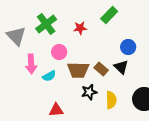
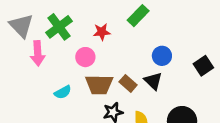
gray triangle: (16, 36) -> (21, 26), moved
pink circle: (59, 52) -> (85, 57), moved
pink arrow: (31, 64) -> (38, 53), moved

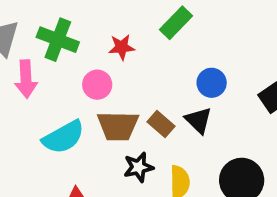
green cross: (59, 27) -> (58, 40), turned -32
cyan semicircle: (63, 92) -> (63, 137), size x1.6

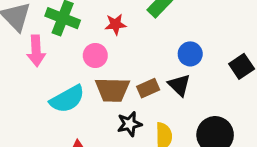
brown rectangle: (161, 124) -> (148, 88), turned -65

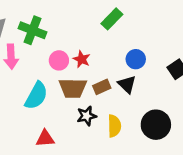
red star: (116, 24) -> (82, 59), moved, turned 30
cyan semicircle: (67, 99) -> (36, 96), turned -32

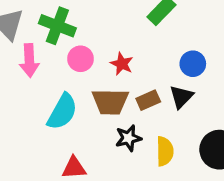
pink circle: (59, 60) -> (81, 59), moved
black triangle: (127, 84) -> (181, 97), turned 30

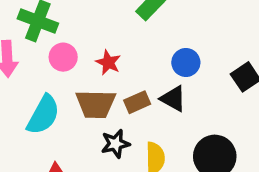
black triangle: (181, 97) -> (173, 99), turned -45

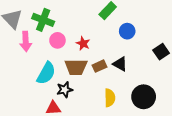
blue circle: (186, 62) -> (127, 31), moved
black star: (115, 144) -> (65, 90), moved

